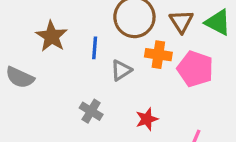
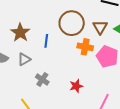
gray triangle: (121, 70) -> (24, 59), moved

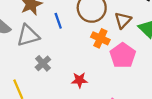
blue line: (46, 41) -> (58, 21), turned -40
gray triangle: (24, 59) -> (28, 35), size x1.5

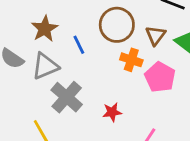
gray cross: (43, 63) -> (67, 97), size x1.6

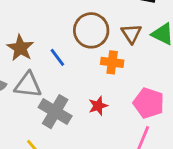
gray triangle: (45, 66) -> (28, 85), turned 40
pink pentagon: (160, 77) -> (149, 103), moved
red star: (112, 112) -> (98, 106), moved

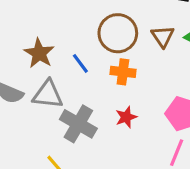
orange cross: (112, 62) -> (123, 72), moved

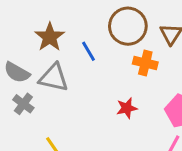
orange cross: (123, 72) -> (145, 63), moved
gray cross: (78, 124) -> (23, 104), moved, size x0.6

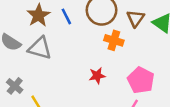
blue line: (88, 51) -> (66, 16), moved
gray cross: (23, 104) -> (15, 86), moved

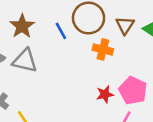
blue line: (66, 16) -> (61, 31), moved
red star: (97, 76) -> (105, 94), moved

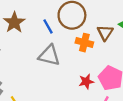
brown triangle: (125, 25) -> (105, 33), moved
gray triangle: (25, 61) -> (49, 55), moved

